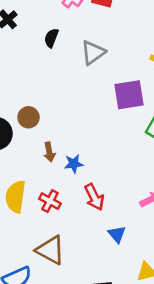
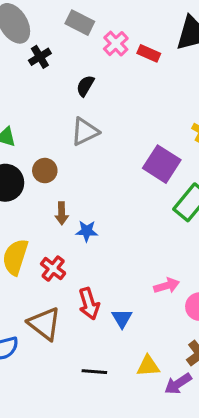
gray triangle: (93, 53) -> (85, 132), moved
purple square: (129, 95) -> (162, 164), turned 32
red arrow: (94, 197) -> (89, 304), moved

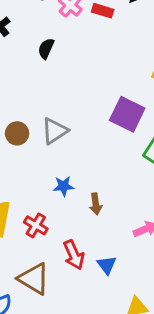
gray triangle: (85, 132) -> (55, 131), moved
brown arrow: (62, 213) -> (96, 204), moved

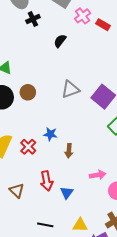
gray triangle: (55, 131) -> (70, 89), moved
red cross: (36, 225) -> (28, 147), moved
brown triangle: (34, 279) -> (17, 191), size x0.7

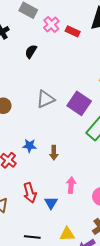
brown arrow: (69, 151) -> (54, 153), moved
pink arrow: (98, 175) -> (71, 185), moved, turned -70

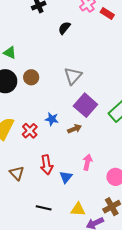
gray triangle: (46, 99) -> (73, 76), turned -30
purple square: (79, 103) -> (85, 105), moved
brown arrow: (54, 153) -> (75, 129), turned -120

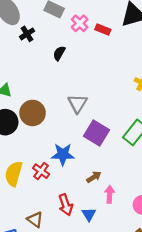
brown circle: (31, 77) -> (33, 113), size x1.5
blue star: (52, 119) -> (63, 154), size x1.5
brown arrow: (75, 129) -> (94, 177), moved

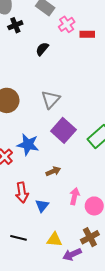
red rectangle: (103, 30) -> (87, 34), turned -32
pink arrow: (109, 194) -> (75, 196), moved

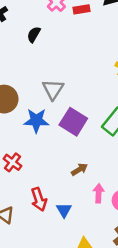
blue star: (28, 145) -> (36, 121), moved
brown arrow: (53, 171) -> (79, 169), moved

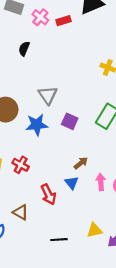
purple square: (73, 122) -> (70, 121), size x0.7
blue triangle: (64, 210) -> (72, 183), moved

